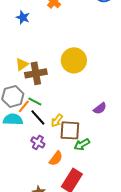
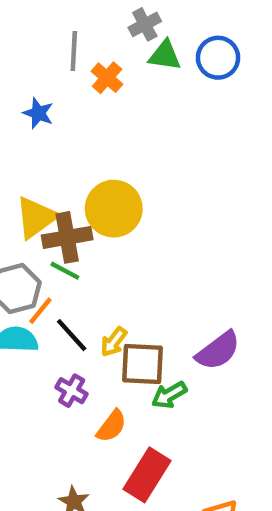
yellow circle: (74, 60) -> (114, 209), moved
yellow triangle: (22, 64) -> (36, 217), size x1.5
green line: (35, 101) -> (65, 271), moved
purple semicircle: (100, 108) -> (218, 351), moved, size x1.5

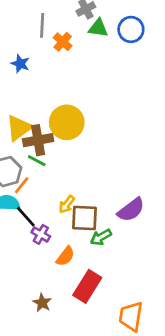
black line: (72, 335) -> (26, 217), moved

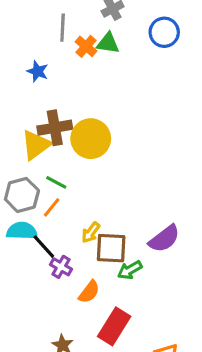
green triangle: (98, 28) -> (108, 43), moved
brown cross: (38, 140) -> (55, 128), moved
orange line: (22, 185) -> (52, 207), moved

